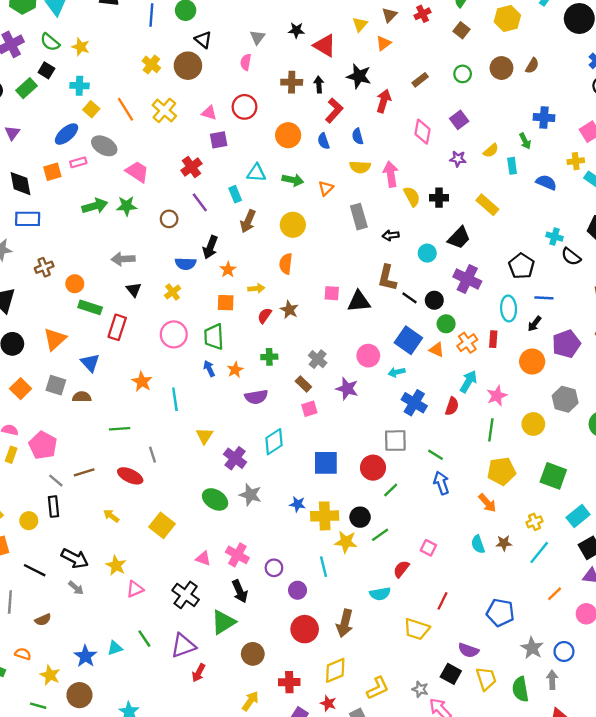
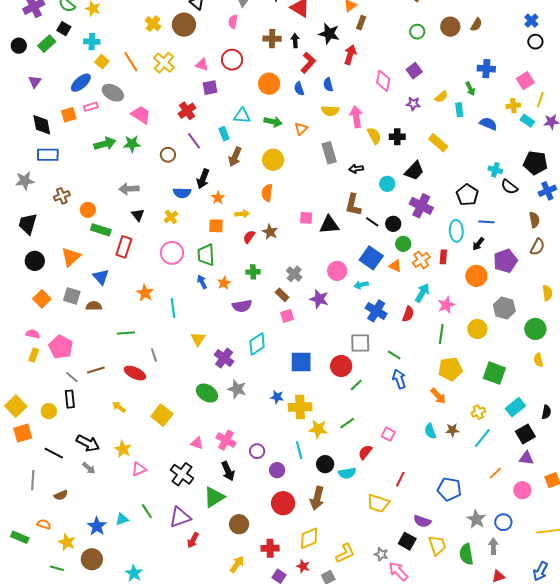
brown rectangle: (420, 80) -> (361, 23), moved, turned -32
black circle: (360, 517) -> (325, 464), moved

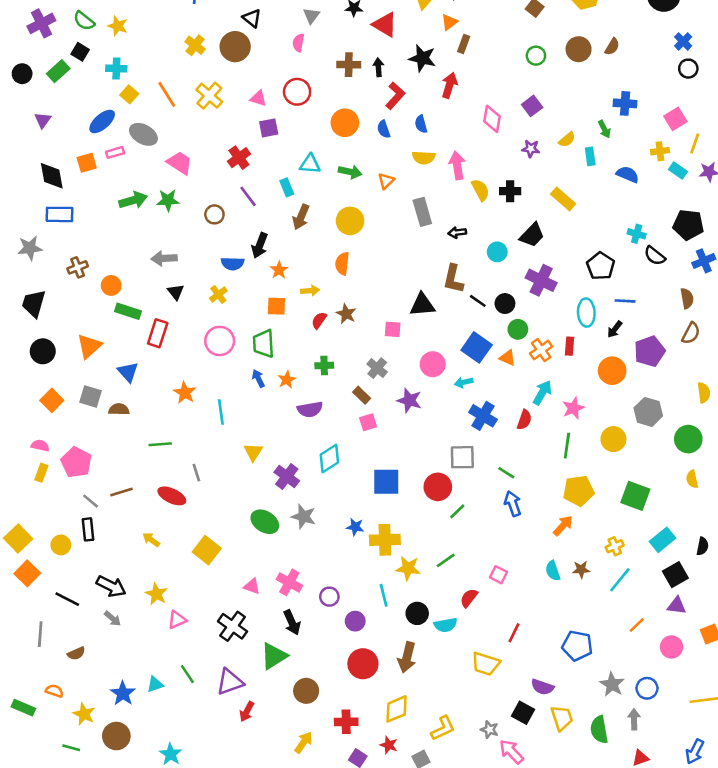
pink square: (306, 218) -> (393, 329), moved
orange arrow: (438, 396) -> (563, 526), turned -96
orange square: (23, 433) -> (27, 573), turned -30

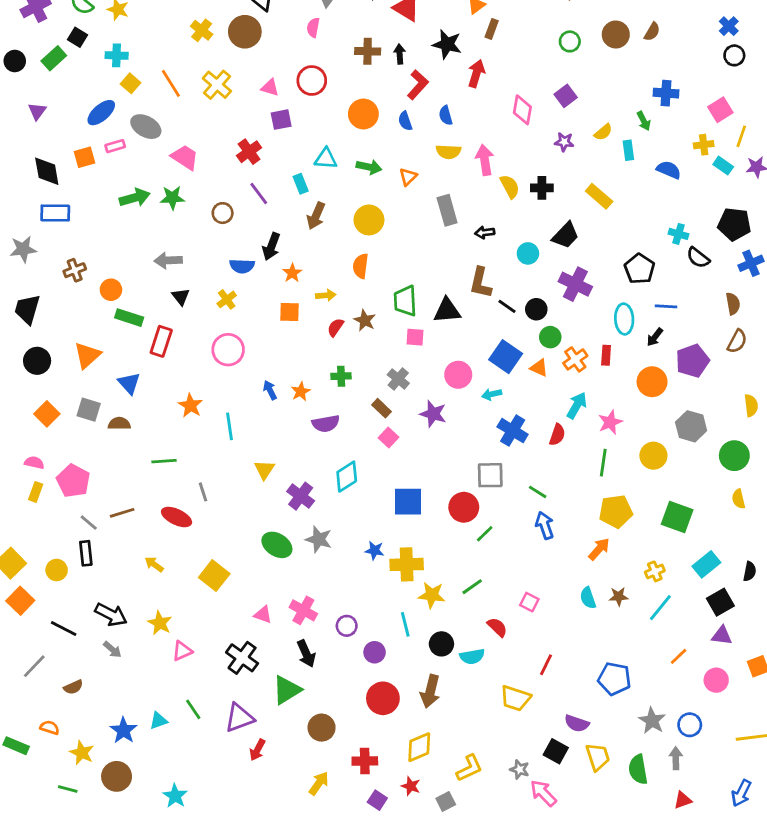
green trapezoid: (264, 344) -> (405, 301), moved
pink square: (368, 422) -> (388, 438), turned -30
red semicircle: (469, 598) -> (497, 627), turned 96
gray line: (40, 634) -> (34, 666), turned 40

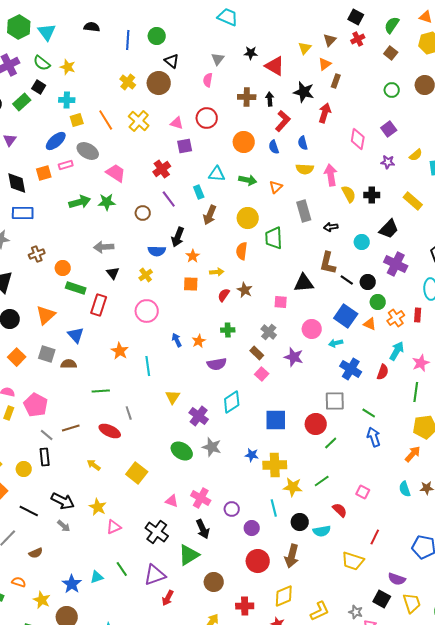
yellow square: (130, 83) -> (77, 120), turned 32
green trapezoid: (405, 301) -> (274, 238), moved

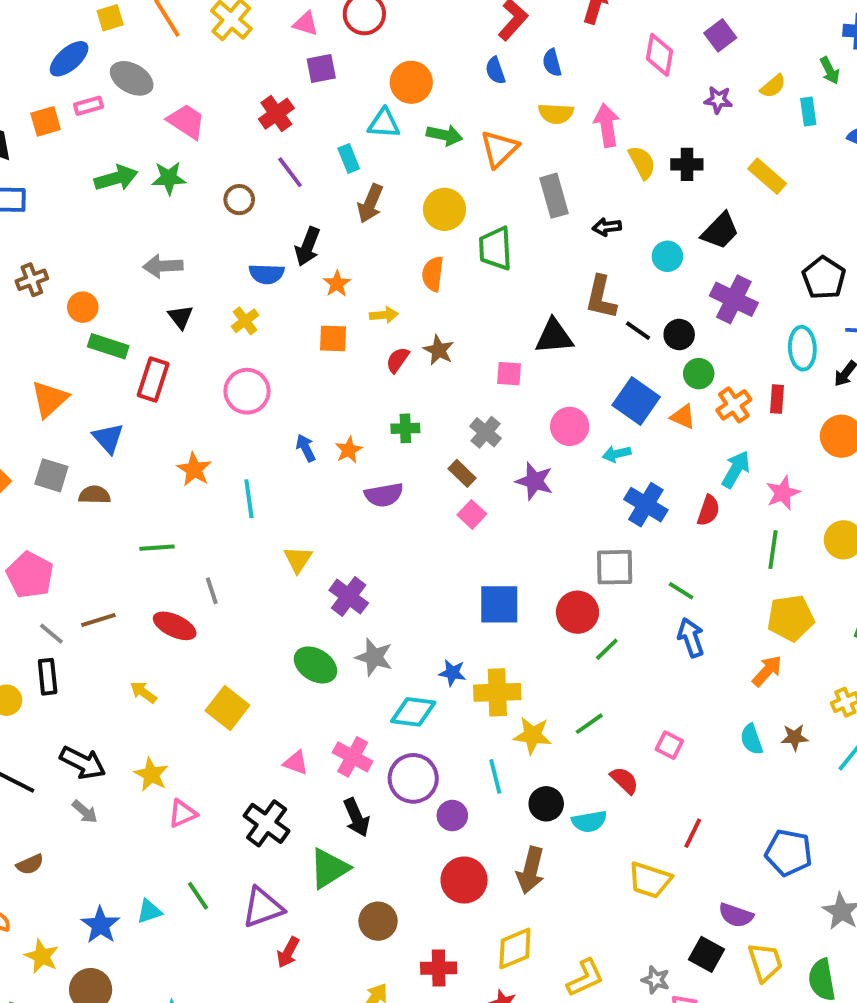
orange circle: (244, 142) -> (411, 82), moved
orange triangle: (276, 187) -> (499, 149), size x1.5
cyan diamond: (232, 402) -> (413, 712), moved, turned 40
purple circle: (232, 509) -> (413, 778), size x1.6

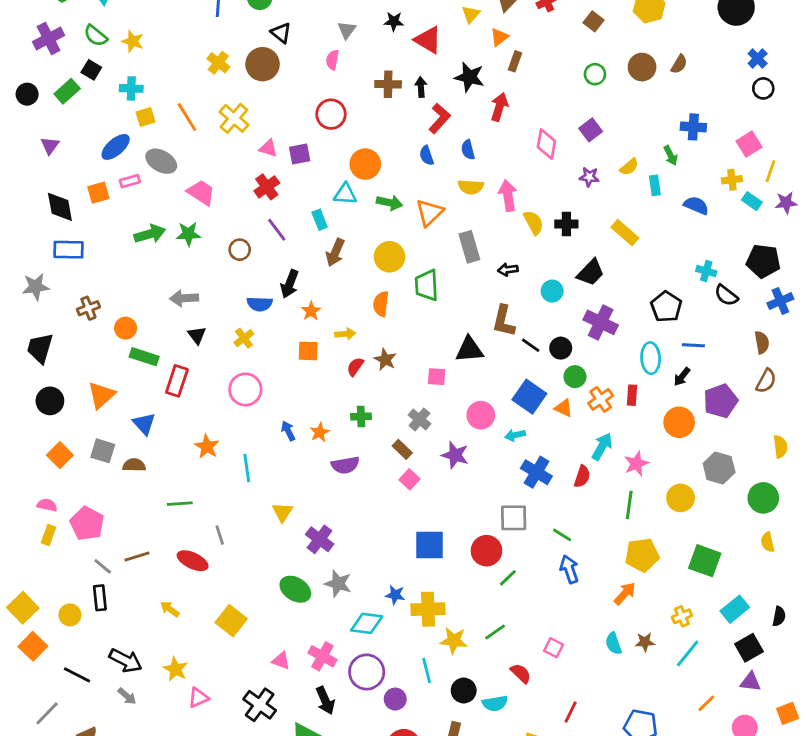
pink triangle: (306, 24) -> (268, 148), moved

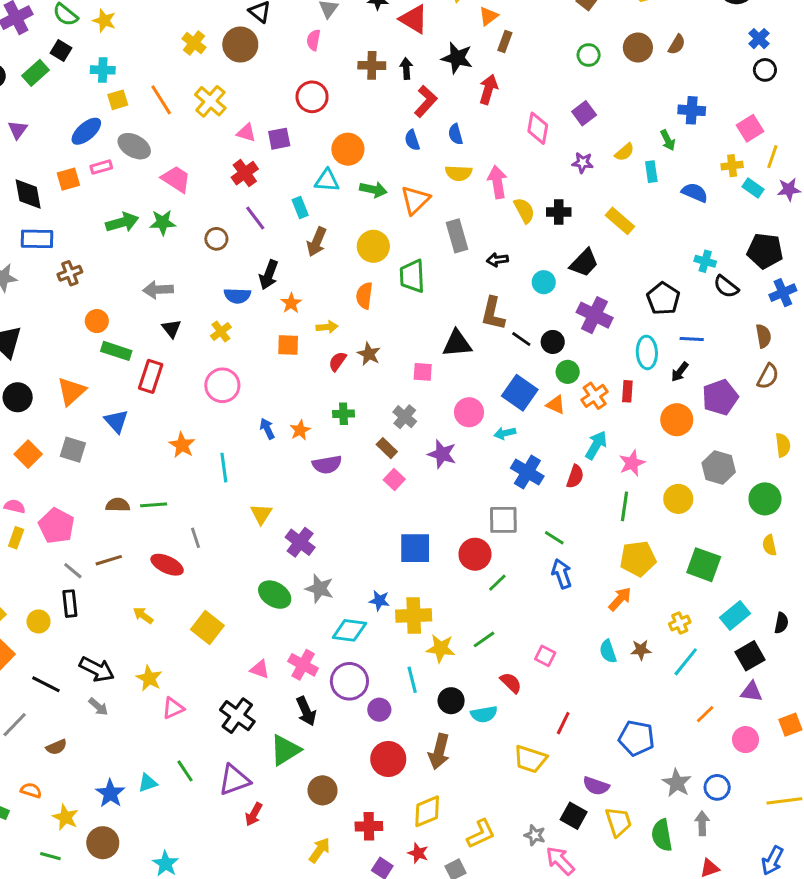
brown cross: (88, 308) -> (70, 273), moved
brown semicircle: (134, 465) -> (118, 505), moved

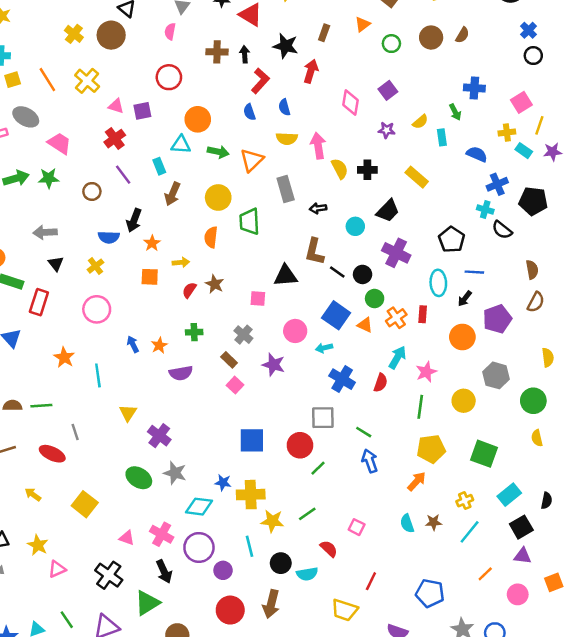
orange triangle: (488, 16) -> (363, 24), moved
blue cross: (783, 293) -> (497, 184), moved

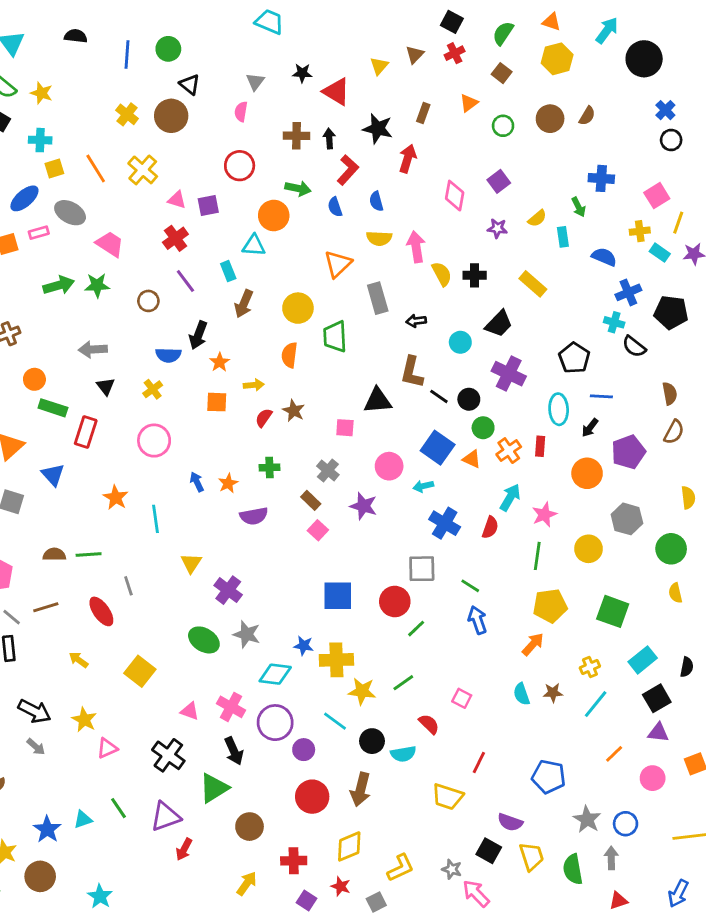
green arrow: (218, 152) -> (298, 188), moved
red ellipse: (52, 454) -> (101, 611), turned 30
cyan line: (249, 546) -> (335, 721), turned -40

